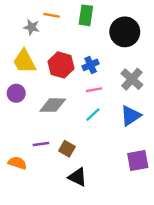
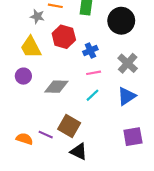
red hexagon: (61, 65) -> (64, 37), moved
purple line: (41, 144) -> (46, 135), moved, turned 32
brown square: (67, 149) -> (69, 126), size x1.5

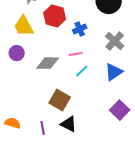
pink line: (94, 73) -> (76, 54), moved
purple line: (46, 135) -> (43, 128), moved, turned 56
purple square: (133, 137) -> (120, 110), turned -36
orange semicircle: (24, 139) -> (13, 123), moved

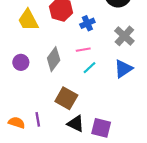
purple circle: (17, 53) -> (21, 62), moved
gray diamond: (48, 63) -> (54, 59), turned -55
purple square: (120, 110) -> (101, 128), moved, turned -30
purple line: (43, 128) -> (38, 119), moved

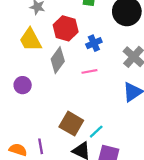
gray diamond: (54, 59) -> (58, 60), moved
cyan line: (90, 68) -> (96, 132), moved

